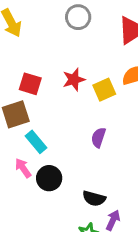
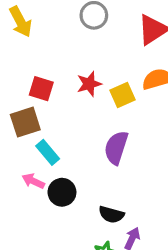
purple semicircle: (98, 138) -> (116, 148), size x1.5
pink arrow: (23, 168) -> (33, 181), turned -30

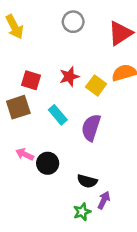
yellow square: (123, 95) -> (96, 85), turned -30
cyan rectangle: (48, 152) -> (58, 115), moved

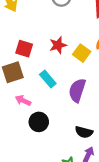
pink arrow: (25, 154) -> (23, 100), moved
black semicircle: (87, 181) -> (84, 132), moved

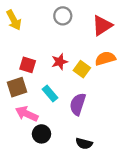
pink arrow: (23, 100) -> (27, 114), size x1.5

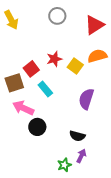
red square: (28, 65) -> (31, 69), moved, turned 35
purple semicircle: (78, 104) -> (86, 99), moved

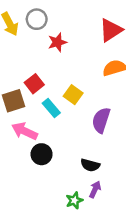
gray circle: (57, 16) -> (37, 19), moved
red star: (54, 59) -> (57, 42), moved
yellow square: (75, 66) -> (73, 95), moved

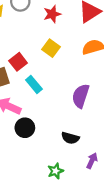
red star: (57, 42) -> (52, 14), moved
yellow square: (73, 95) -> (51, 48), moved
purple arrow: (95, 189) -> (92, 161), moved

